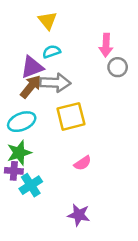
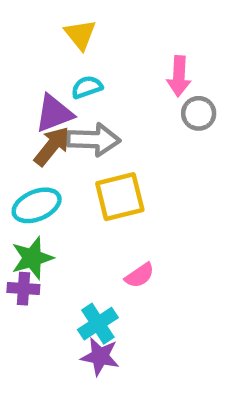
cyan cross: (31, 185) -> (98, 324), moved
purple star: (79, 215) -> (100, 356), moved

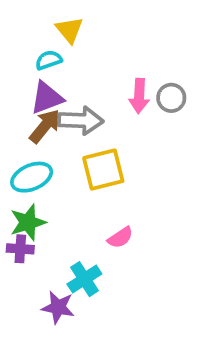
pink arrow: (179, 76) -> (139, 96), moved
cyan semicircle: (87, 87) -> (49, 60), moved
purple star: (100, 356) -> (58, 307), moved

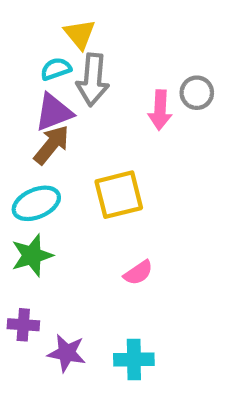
gray circle: (171, 98) -> (197, 93), moved
gray arrow: (81, 120) -> (93, 80), moved, turned 93
purple cross: (20, 249) -> (23, 325), moved
cyan cross: (84, 279) -> (134, 360), moved, turned 32

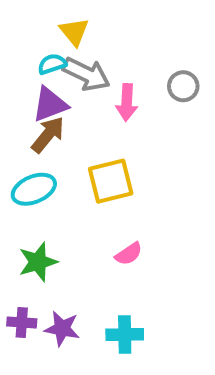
gray arrow: (93, 80) -> (86, 74), turned -69
pink arrow: (160, 110) -> (127, 102), moved
green star: (32, 255) -> (38, 262), moved
purple cross: (23, 325) -> (22, 322), moved

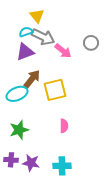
pink arrow: (127, 102) -> (63, 51), turned -54
brown arrow: (48, 135) -> (32, 79), moved
pink semicircle: (129, 254) -> (64, 126), turned -56

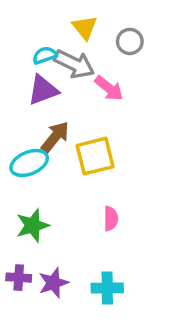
yellow triangle: (37, 16) -> (85, 28), moved
gray circle: (91, 43) -> (130, 41), moved
purple star: (31, 163) -> (53, 283), turned -30

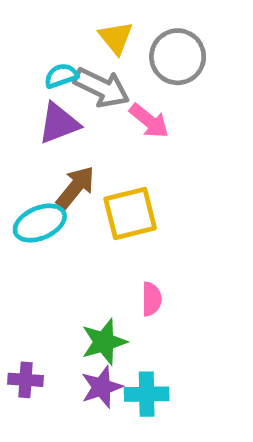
gray circle: (130, 41) -> (178, 57), size x1.5
green star: (33, 225) -> (104, 342), moved
purple star: (53, 283) -> (102, 387), moved

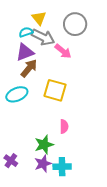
yellow triangle: (116, 38) -> (39, 18), moved
brown arrow: (75, 187) -> (29, 68), moved
yellow square: (130, 214) -> (55, 90), turned 30
purple cross: (26, 380) -> (11, 161), turned 32

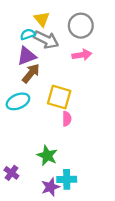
pink arrow: (63, 51) -> (82, 55), moved, turned -48
pink semicircle: (64, 126) -> (67, 119), moved
green star: (44, 145) -> (47, 156), turned -30
purple star: (43, 164) -> (50, 187), moved

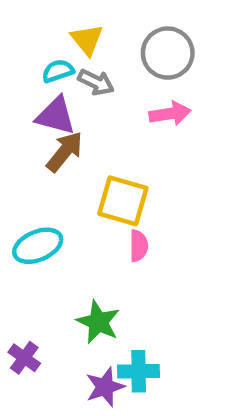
gray arrow: (46, 40) -> (96, 82), size x0.7
purple triangle: (27, 56) -> (56, 116), turned 36
cyan ellipse: (18, 101) -> (38, 246), moved

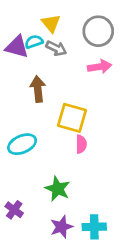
purple triangle: (56, 116) -> (17, 47), moved
brown arrow: (65, 152) -> (38, 89), turned -45
cyan cross: (139, 371) -> (94, 227), moved

